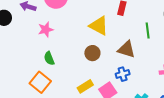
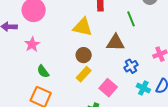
blue cross: (123, 74) -> (131, 66), moved
yellow rectangle: (85, 86) -> (84, 74), moved

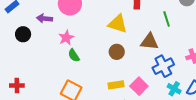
blue cross: (131, 66) -> (163, 66), size x1.5
green semicircle: (43, 71) -> (74, 55), moved
yellow rectangle: (84, 74) -> (116, 85), moved, turned 35

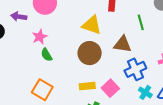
brown circle: (117, 52) -> (90, 53), size x1.5

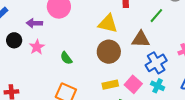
green line: (141, 22) -> (156, 16), turned 63
pink star: (40, 37) -> (37, 47), moved
cyan cross: (145, 92) -> (158, 86), moved

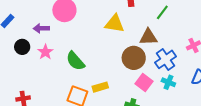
brown circle: (109, 52) -> (134, 58), moved
green semicircle: (66, 58) -> (75, 61), size x1.5
yellow rectangle: (110, 85) -> (100, 87), moved

